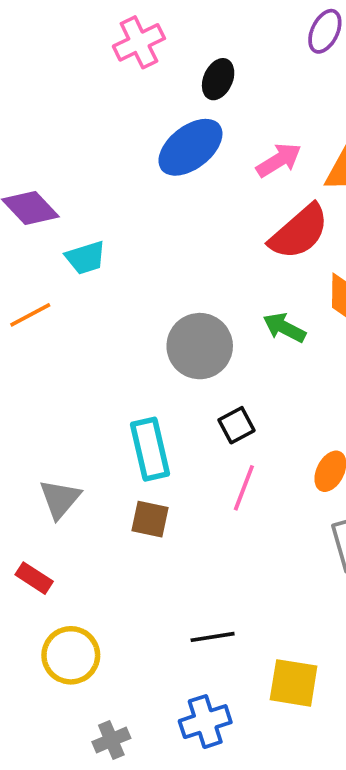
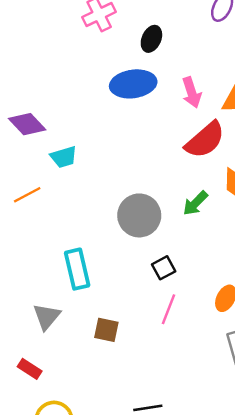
blue ellipse: (190, 147) -> (133, 84), turned 30
pink arrow: (279, 160) -> (192, 92), turned 104
green arrow: (284, 328) -> (195, 203), turned -72
cyan rectangle: (150, 449) -> (77, 269), moved

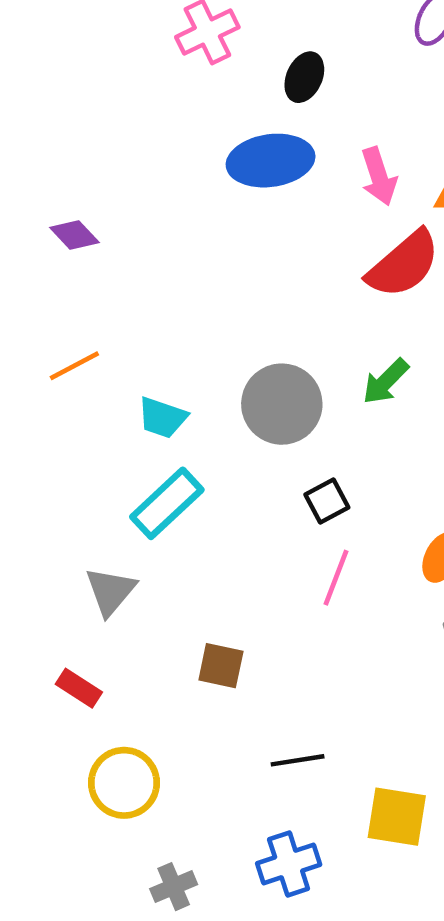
purple diamond: (27, 124) -> (74, 235), size x0.7
cyan trapezoid: (64, 157) -> (162, 418), moved, turned 36
cyan rectangle: (77, 269) -> (167, 503), turned 60
brown square: (106, 330) -> (221, 666), moved

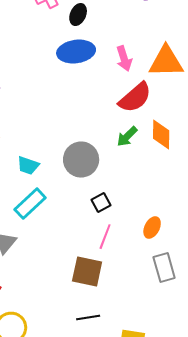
black ellipse: (304, 77) -> (78, 15), moved
green arrow: (386, 382) -> (127, 137), moved
brown square: (221, 666) -> (87, 272), moved, size x1.5

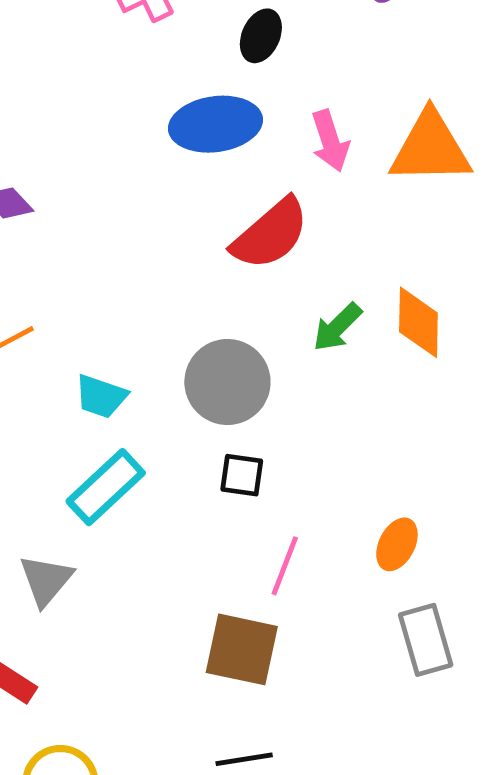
black ellipse: (78, 15) -> (261, 36), moved
red semicircle: (135, 98) -> (270, 234), moved
black square: (101, 203) -> (242, 475), moved, turned 36

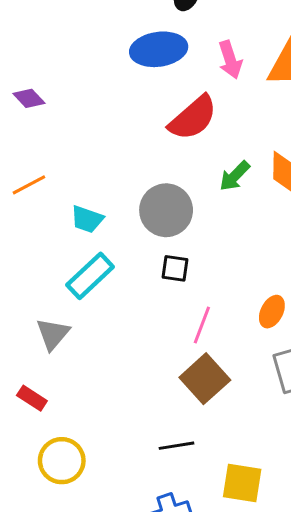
brown square: (242, 649) -> (205, 379), moved, turned 36

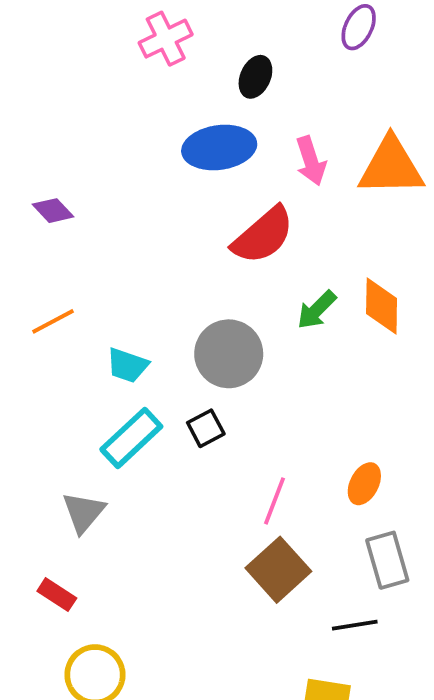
black square: (175, 268) -> (206, 428), moved, turned -36
black line: (177, 446) -> (355, 625), moved

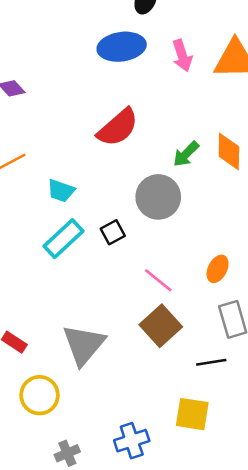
red semicircle: (263, 235) -> (118, 127), moved
gray circle: (229, 354) -> (158, 197), moved
pink line: (275, 501) -> (158, 280), turned -72
gray triangle: (84, 512) -> (84, 345), moved, size x1.5

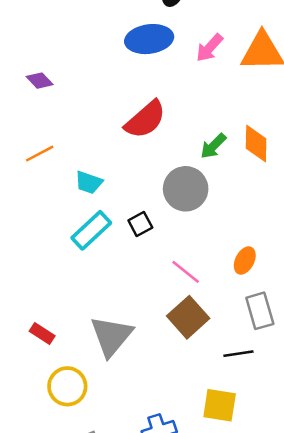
pink arrow: (182, 56) -> (210, 48), turned 60

